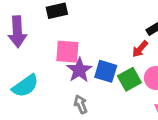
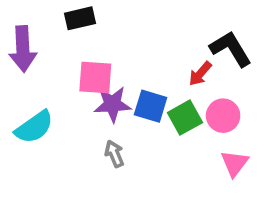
purple star: (79, 70) -> (112, 104), turned 30

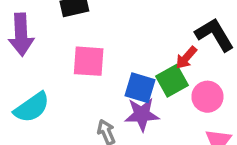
purple star: (112, 104) -> (142, 114), moved
green square: (185, 118) -> (172, 81), moved

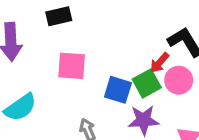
pink circle: (207, 97) -> (179, 80), moved
purple star: (142, 114) -> (143, 120), moved

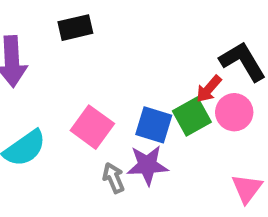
pink square: (72, 66) -> (92, 127), moved, turned 32
purple star: (143, 120) -> (147, 165), moved

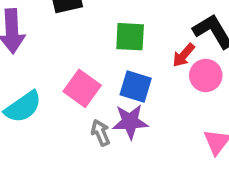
green square: (192, 116) -> (130, 37), moved, turned 32

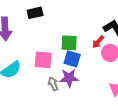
green square: (130, 37) -> (69, 43), moved
pink square: (82, 88) -> (43, 60), turned -30

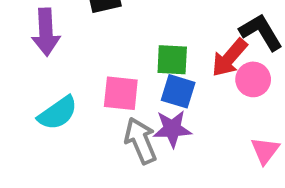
red arrow: (98, 42) -> (229, 58), size x1.5
gray arrow: (53, 84) -> (141, 141), size x1.6

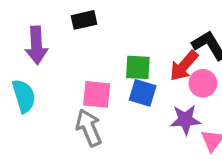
cyan semicircle: (58, 113) -> (24, 96), moved, turned -72
purple star: (172, 129) -> (185, 120), moved
gray arrow: (141, 141) -> (89, 128), moved

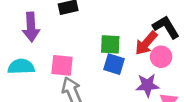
pink square: (97, 94) -> (62, 65), moved
cyan semicircle: (24, 96) -> (21, 67), turned -75

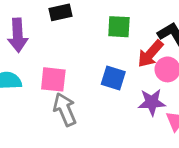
green square: (110, 44) -> (119, 27), moved

